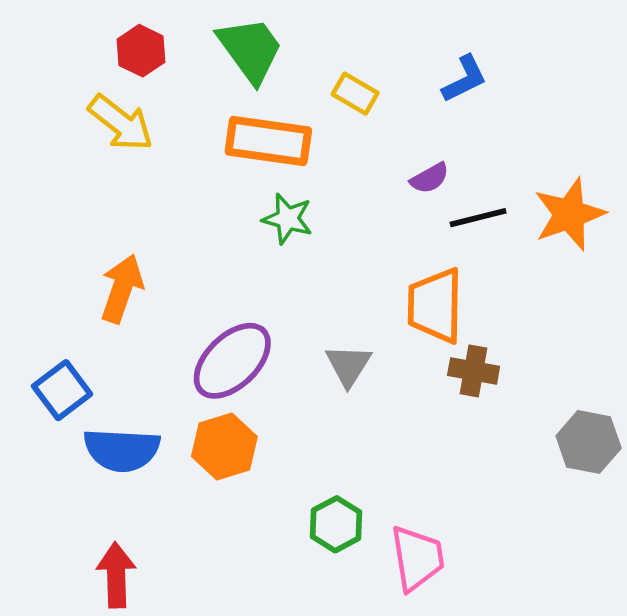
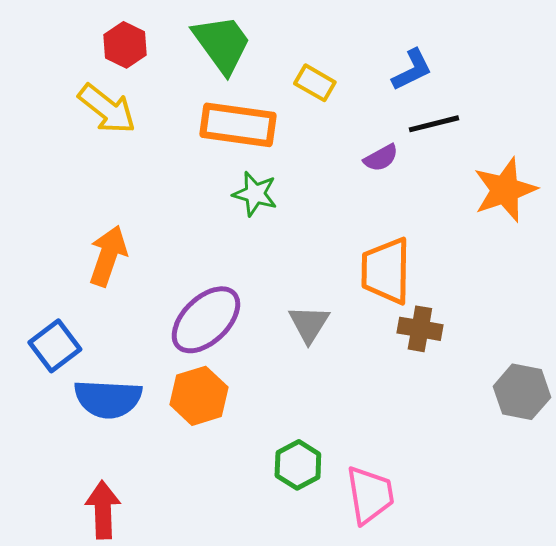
black line: (478, 218) -> (434, 124), moved

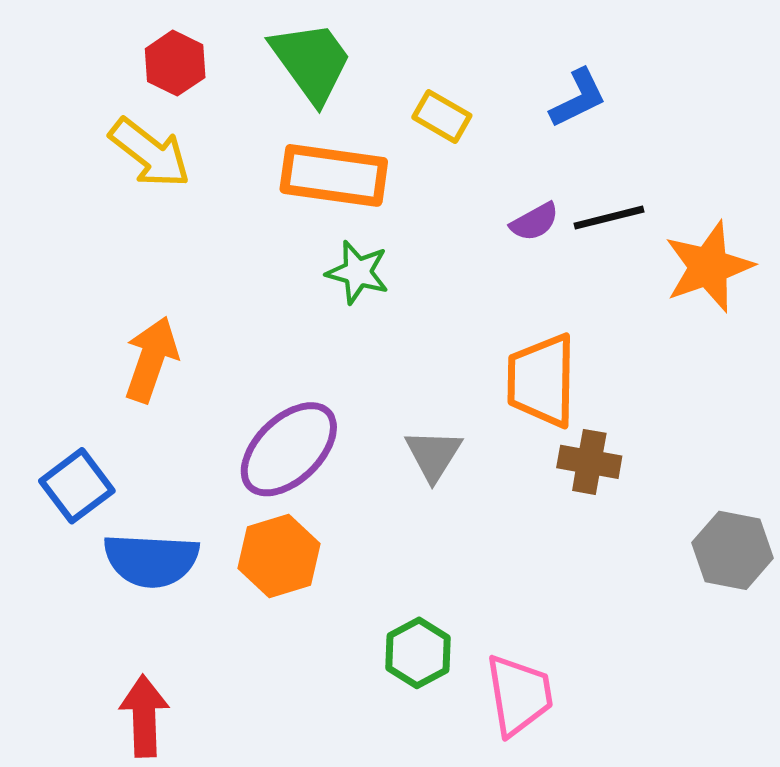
black line: (434, 124) -> (609, 218), moved

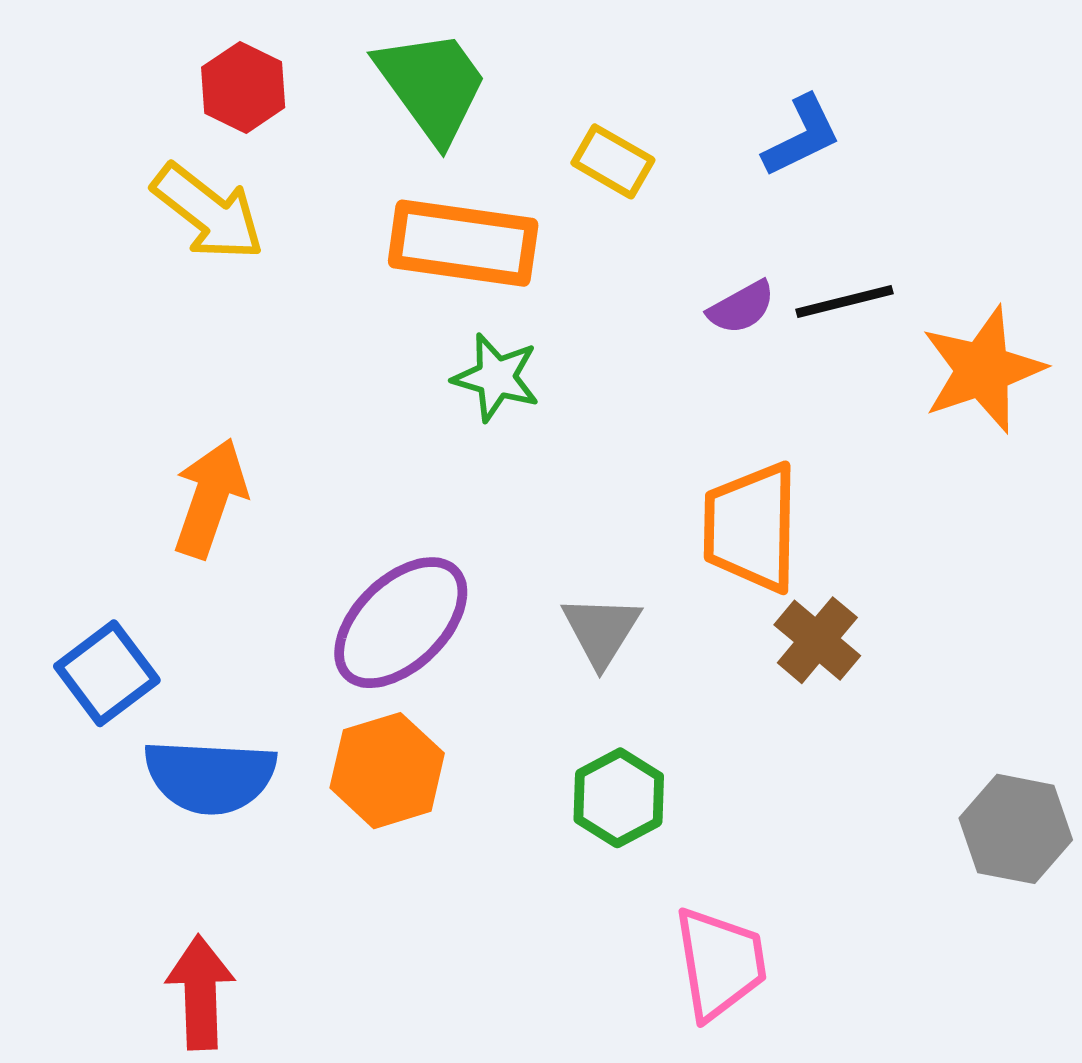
brown cross: (589, 462) -> (817, 640), turned 30
gray hexagon: (733, 550) -> (1016, 829), moved
green hexagon: (418, 653) -> (619, 798), moved

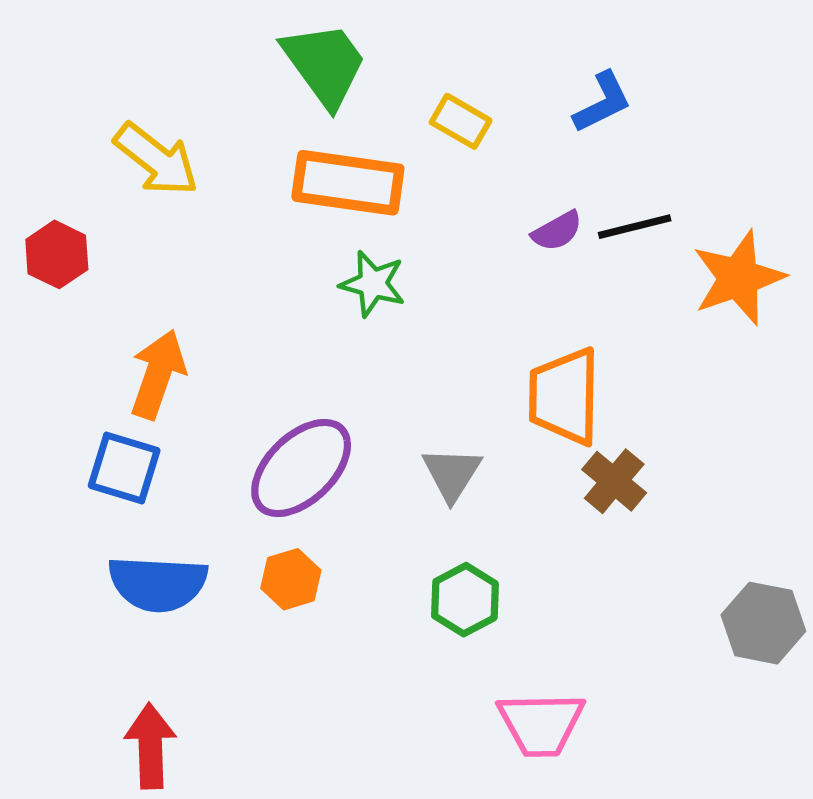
red hexagon: (243, 87) -> (57, 254), moved
blue square: (107, 673) -> (124, 468), moved, turned -36
orange hexagon: (387, 771) -> (291, 579), size x0.7
pink trapezoid: (720, 963) -> (541, 724), turned 98

